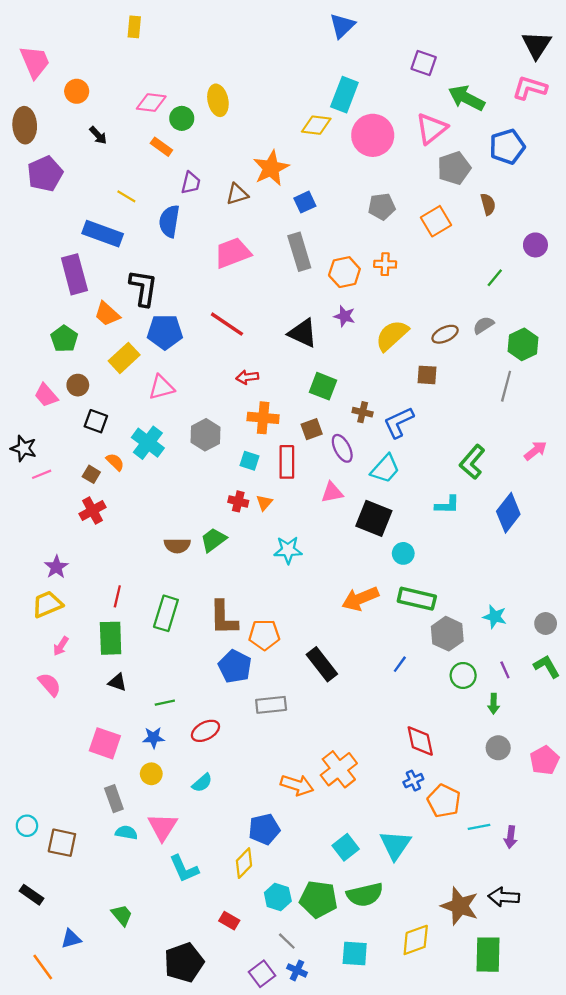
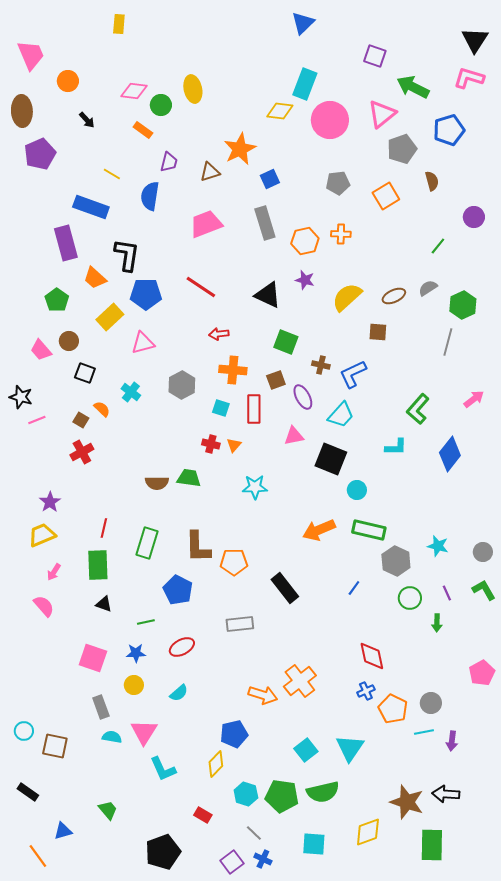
cyan cross: (148, 443) -> (131, 392), size x0.7
green trapezoid: (213, 540) -> (189, 478), turned 45
blue pentagon: (235, 666) -> (178, 590), moved
gray circle: (498, 748) -> (431, 703), moved

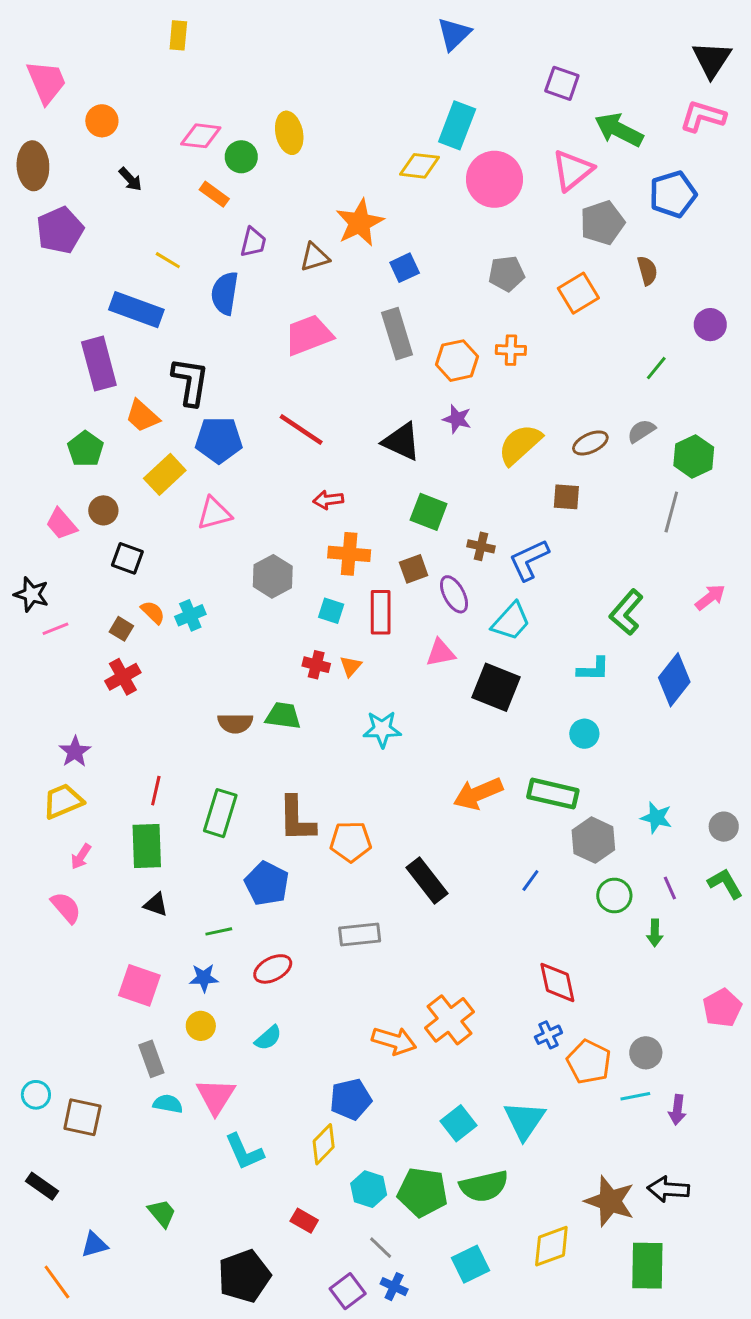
cyan cross: (131, 392) -> (190, 615), moved, turned 30
cyan circle: (357, 490) -> (584, 734), moved
cyan square: (314, 844) -> (470, 1264), turned -30

